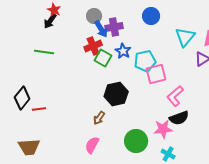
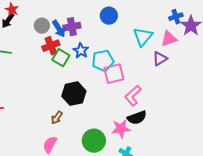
gray circle: (94, 16) -> (42, 26), moved

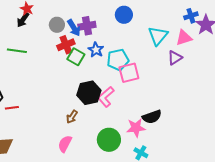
pink L-shape: (133, 96) -> (106, 97), moved

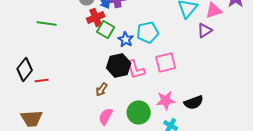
blue star: (96, 50) -> (126, 39), moved
pink square: (129, 73) -> (166, 62), moved
pink L-shape: (106, 97) -> (136, 69), turned -65
black semicircle: (152, 117) -> (194, 102), moved
pink semicircle: (65, 144) -> (106, 116), moved

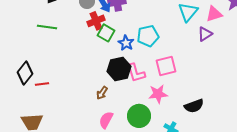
pink star: (166, 100) -> (158, 94), moved

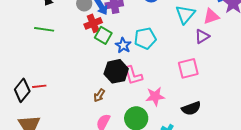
pink square: (166, 66) -> (188, 68), moved
black diamond: (25, 73) -> (22, 90), moved

